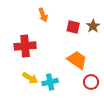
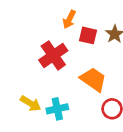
orange arrow: (43, 15) -> (69, 19), moved, turned 48
red cross: (25, 46) -> (53, 55), moved, turned -30

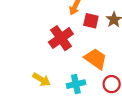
cyan cross: (57, 109) -> (76, 84), moved

